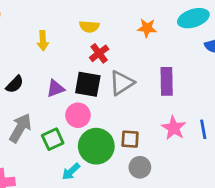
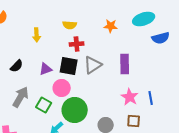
red cross: (99, 53) -> (77, 44), turned 32
green square: (53, 139) -> (44, 105), turned -35
brown square: (130, 139) -> (134, 121), moved

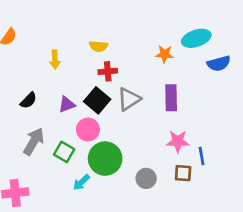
orange star: (111, 26) -> (165, 54), moved
black square: (69, 66) -> (97, 100), turned 30
pink star: (130, 97) -> (178, 141), turned -30
blue line: (151, 98) -> (202, 156), moved

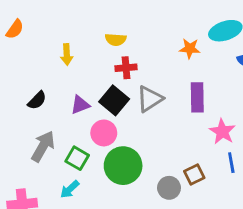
pink star: (178, 141) -> (222, 131), moved, turned 30
brown square: (183, 173) -> (194, 174), moved, turned -30
cyan arrow: (81, 182) -> (70, 189), moved

